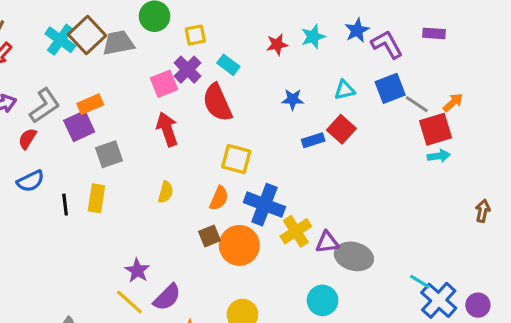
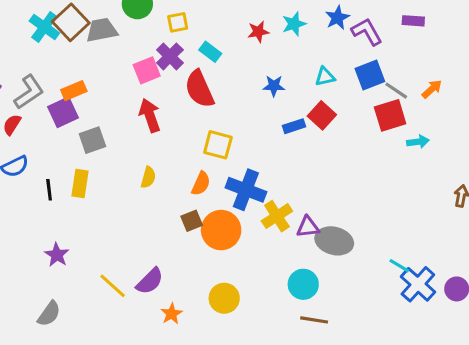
red square: (436, 129) -> (390, 115), moved
purple star: (137, 271) -> (57, 255), moved

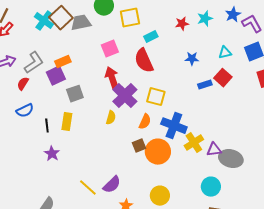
yellow square: (178, 22) -> (130, 18), size x1.5
cyan rectangle: (210, 52) -> (151, 37), turned -64
purple cross: (170, 56) -> (125, 96), moved, size x1.4
purple star: (57, 255) -> (52, 154), moved

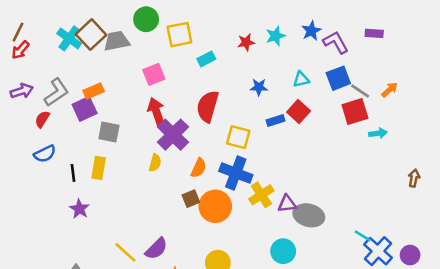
red semicircle: (144, 61) -> (208, 106), moved, turned 40
gray square: (75, 94) -> (109, 132), turned 30
yellow square: (156, 97) -> (238, 137), moved

